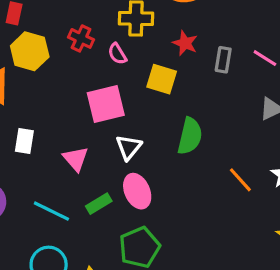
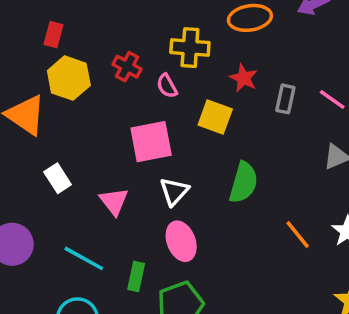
white rectangle: (24, 141) -> (58, 178), turned -45
green rectangle: (99, 204) -> (136, 276), moved, turned -50

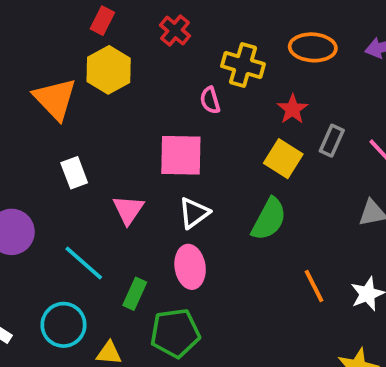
red cross: (127, 67) -> (175, 30), moved
yellow square: (215, 117) -> (283, 159), moved

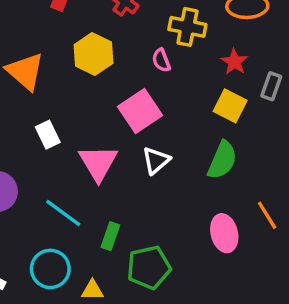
yellow hexagon: (109, 70) -> (93, 54), moved
pink square: (181, 155) -> (140, 111), turned -30
pink triangle: (128, 210) -> (98, 163), size x1.4
pink ellipse: (190, 267) -> (224, 233), moved

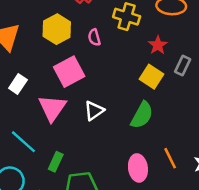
pink semicircle: (161, 60) -> (94, 37), moved
pink square: (140, 111) -> (69, 72), moved
white rectangle: (48, 135) -> (18, 84), turned 54

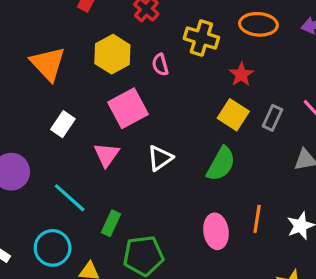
gray rectangle: (183, 66) -> (272, 118), moved
pink triangle: (52, 108) -> (107, 155), size x0.7
orange line: (170, 158) -> (257, 219), turned 35

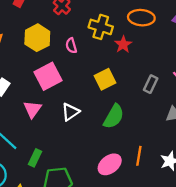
red star: (241, 74) -> (123, 45), moved
yellow square: (233, 115) -> (105, 79), moved, turned 30
pink ellipse: (216, 231) -> (110, 164), turned 60

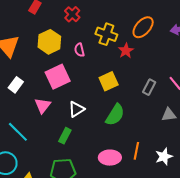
orange ellipse: (141, 18) -> (143, 27), turned -55
green rectangle: (35, 158) -> (65, 136), moved
pink ellipse: (110, 164) -> (110, 158), turned 35

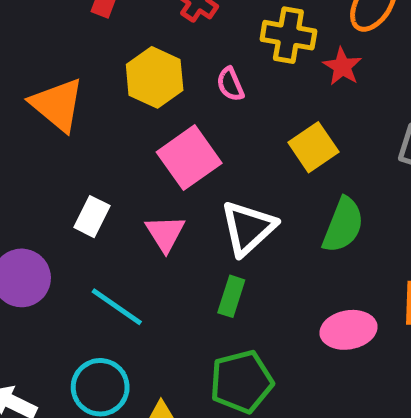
white rectangle: (16, 85) -> (92, 217), moved
white triangle: (76, 109) -> (248, 228), size x1.4

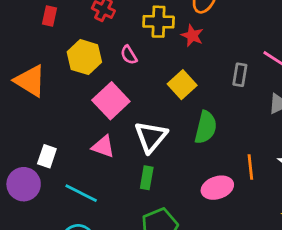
white rectangle: (92, 217) -> (47, 156), moved
pink triangle: (165, 233) -> (103, 147), turned -30

